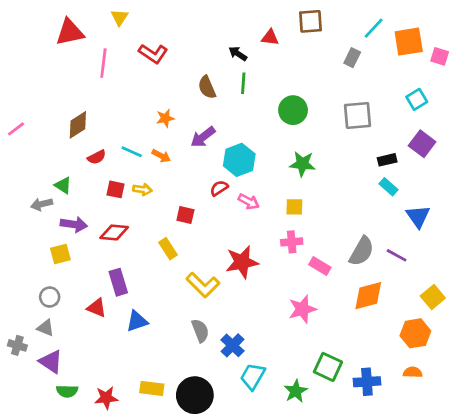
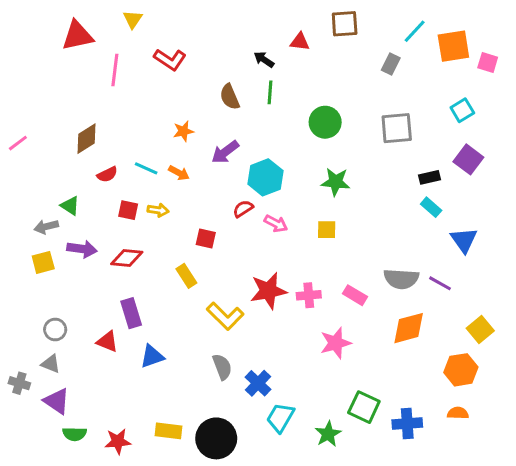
pink cross: (292, 242) -> (309, 295), moved
gray semicircle: (362, 251) -> (401, 279), turned 64
yellow square: (60, 254) -> (43, 262), moved

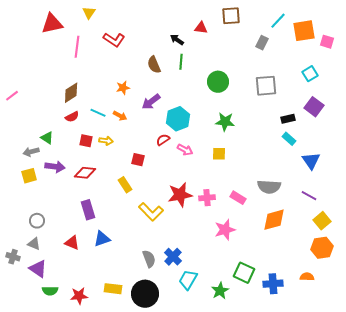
brown diamond: (86, 139) -> (71, 93), moved
purple line: (440, 283) -> (309, 196), moved
red triangle: (107, 341) -> (72, 243), moved
gray semicircle: (222, 367) -> (149, 259), moved
orange hexagon: (461, 370) -> (322, 248), moved

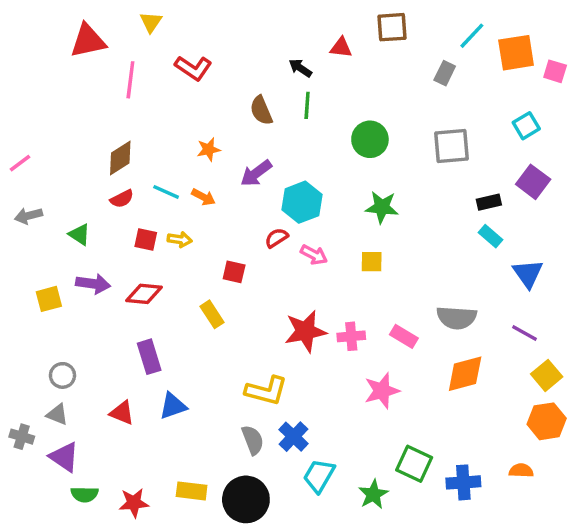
gray arrow: (31, 152) -> (28, 216), moved
yellow L-shape: (151, 212) -> (266, 391), moved, turned -30

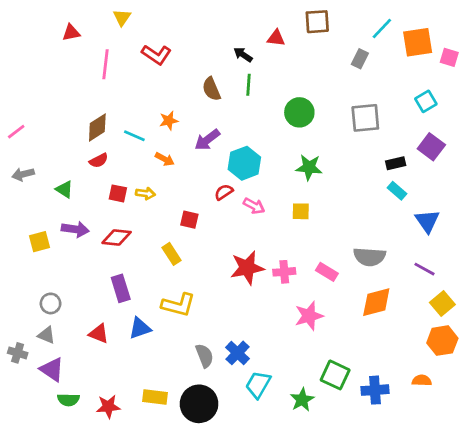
red triangle: (88, 41) -> (71, 33), size x0.6
cyan line: (166, 192) -> (134, 136), moved
yellow L-shape: (266, 391) -> (178, 305), moved

